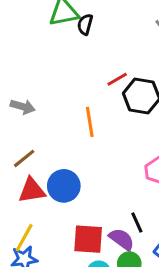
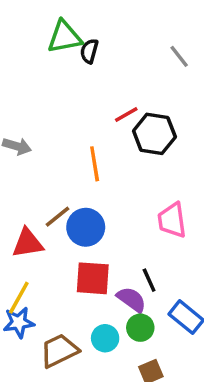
brown line: (24, 158) -> (58, 217), moved
blue circle: (64, 186) -> (86, 227), moved
red square: (88, 239) -> (93, 278), moved

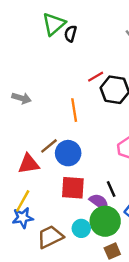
green triangle: (65, 37) -> (54, 24), turned -30
green circle: (140, 328) -> (105, 221), size x1.6

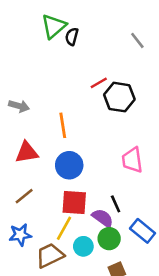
orange line: (74, 110) -> (63, 125), moved
brown line: (49, 146) -> (24, 196), moved
red triangle: (29, 164) -> (27, 152), moved
yellow line: (23, 201) -> (64, 228), moved
green circle: (105, 221) -> (109, 239), size x0.7

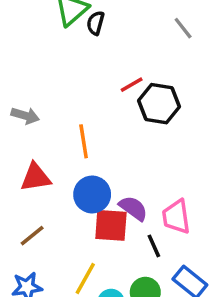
pink trapezoid: (132, 160) -> (176, 217), moved
red square: (74, 203) -> (111, 225), moved
purple semicircle: (103, 218) -> (133, 208), moved

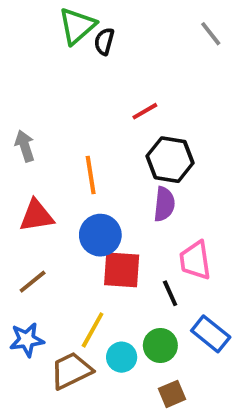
gray line: (183, 28) -> (211, 34), moved
black hexagon: (159, 104) -> (170, 160), moved
gray arrow: (25, 116) -> (25, 146), turned -124
purple semicircle: (133, 208) -> (164, 204), moved, turned 60

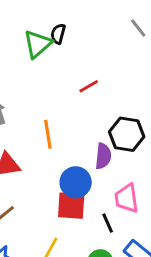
green triangle: (77, 26) -> (38, 44), moved
black hexagon: (170, 160) -> (127, 134), moved
blue circle: (100, 235) -> (76, 182), moved

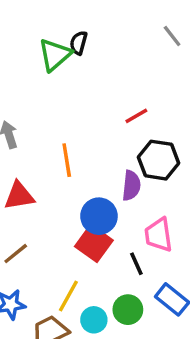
red line: (89, 86) -> (136, 116), moved
red square: (71, 206) -> (94, 243), turned 32

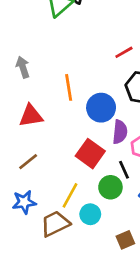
purple semicircle: (131, 186) -> (120, 132), moved
blue circle: (99, 216) -> (101, 108), moved
green circle: (128, 310) -> (110, 187), moved

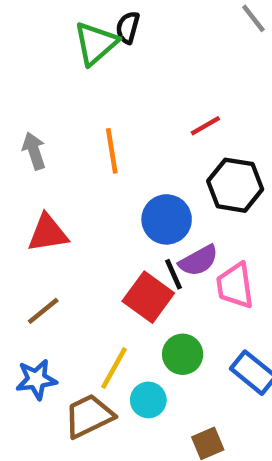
orange line: (69, 87) -> (112, 151), moved
purple semicircle: (120, 132) -> (199, 261), turned 55
black line: (124, 170) -> (173, 274), moved

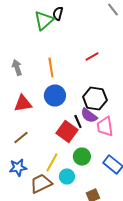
black hexagon: (235, 185) -> (95, 98), moved
blue circle: (167, 219) -> (55, 96), moved
purple semicircle: (199, 261) -> (89, 116), turned 66

